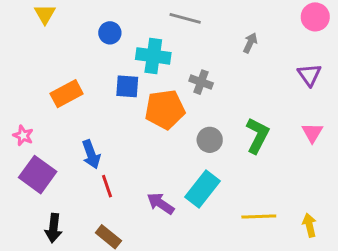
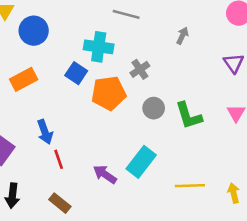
blue circle: (110, 33) -> (34, 31), moved, size x1.5
gray cross: (201, 82) -> (140, 69), turned 36
blue square: (127, 86) -> (76, 73), turned 30
green L-shape: (257, 136) -> (189, 116), turned 136
gray circle: (210, 140) -> (154, 108), moved

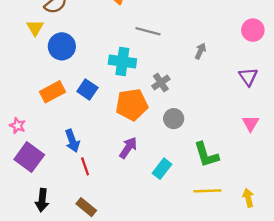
blue square: (76, 73) -> (87, 89), moved
green L-shape: (189, 116) -> (206, 155), moved
cyan rectangle: (141, 162) -> (162, 169), size x0.7
purple arrow: (105, 174) -> (128, 148), moved, turned 90

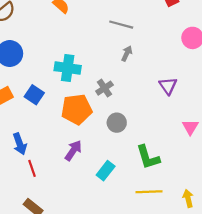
gray line: (148, 31) -> (121, 25), moved
gray arrow: (200, 51) -> (127, 54), moved
purple triangle: (248, 77) -> (168, 86), moved

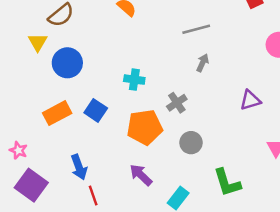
gray line: (121, 25) -> (196, 29), turned -30
cyan cross: (68, 68) -> (134, 80), size x0.7
purple triangle: (168, 86) -> (250, 100), turned 48
purple arrow: (73, 151) -> (141, 175), turned -80

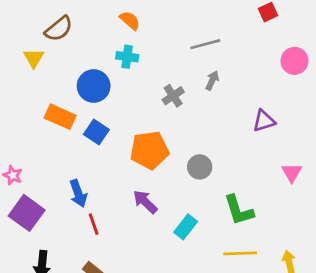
blue circle: (67, 63) -> (94, 86), moved
cyan cross: (134, 80) -> (127, 57), moved
gray cross: (177, 103) -> (173, 96), moved
orange rectangle: (57, 113) -> (60, 117), moved, turned 52

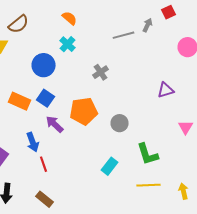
cyan cross: (127, 57) -> (68, 44), turned 35
gray arrow: (212, 80) -> (148, 25), moved
orange rectangle: (60, 117) -> (20, 101), moved
purple arrow: (145, 202) -> (55, 124), moved

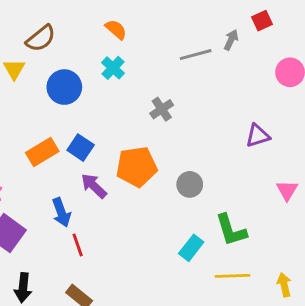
blue circle: (44, 65) -> (64, 87), moved
orange rectangle: (20, 101) -> (42, 152), turned -55
cyan rectangle: (110, 166) -> (191, 248), moved

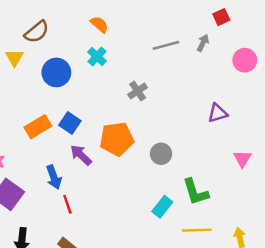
gray arrow: (231, 40) -> (203, 43), moved

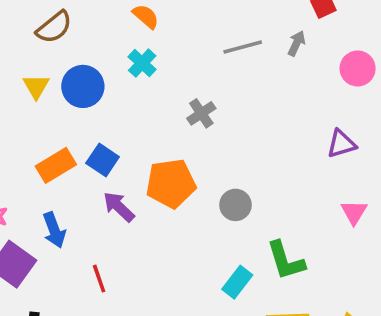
yellow triangle: (14, 58) -> (36, 86), moved
purple triangle: (218, 113) -> (341, 144), moved
blue arrow: (54, 177) -> (54, 230), moved

